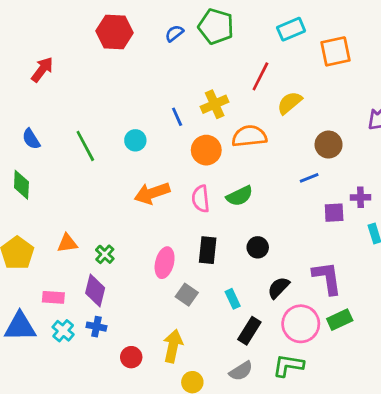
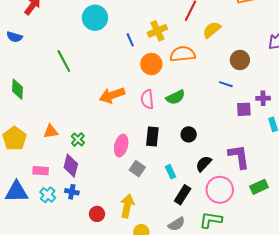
blue semicircle: (31, 139) -> (14, 37), moved, turned -42
cyan circle: (135, 140) -> (95, 18), moved, size x1.6
blue line: (309, 178) -> (226, 84), turned 40
green rectangle: (340, 320) -> (259, 187), moved

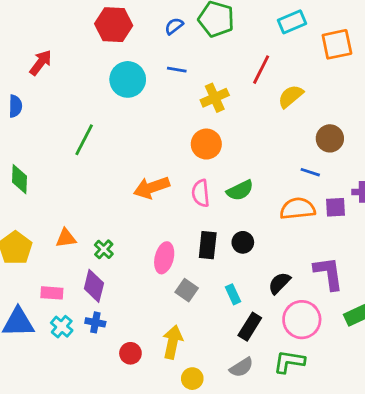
blue semicircle: (14, 37) -> (15, 106), turned -105
blue line: (130, 40) -> (177, 70), moved, turned -56
orange semicircle: (183, 54) -> (298, 209), moved
green line: (64, 61) -> (84, 140), turned 55
black circle: (189, 134) -> (243, 242), moved

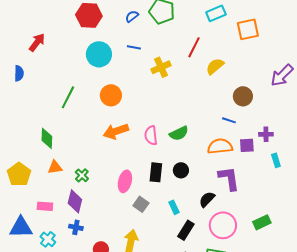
orange circle: (206, 144) -> (111, 95), moved
green diamond: (20, 179) -> (47, 138), moved
purple L-shape: (328, 273) -> (229, 178), moved
cyan cross: (62, 327) -> (48, 239), moved

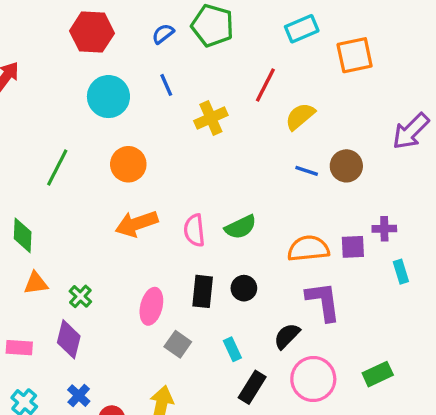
blue line: (134, 47) -> (166, 85), turned 56
blue line: (229, 120) -> (307, 171), moved
blue cross: (76, 227) -> (79, 396), moved, turned 32

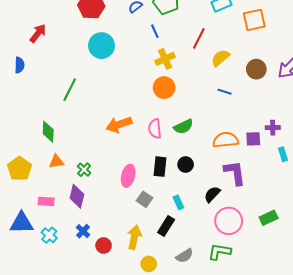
blue line: (166, 85) -> (155, 31), moved
orange circle: (128, 164) -> (164, 88), moved
brown circle: (346, 166) -> (256, 69), moved
black rectangle: (252, 387) -> (166, 226), moved

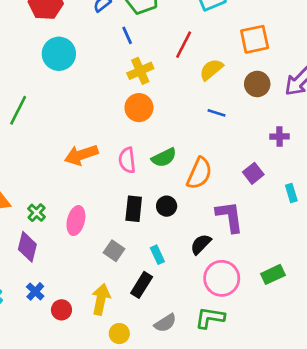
orange square: (254, 20) -> (255, 39), moved
purple cross: (273, 128) -> (279, 137), moved
purple square: (253, 139) -> (253, 173), turned -35
orange semicircle: (226, 140) -> (199, 173), moved, turned 120
pink ellipse: (128, 176) -> (76, 221), moved

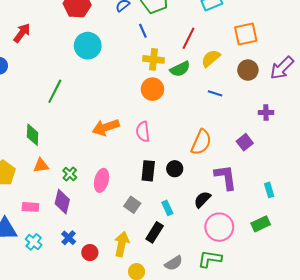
yellow cross: (140, 71) -> (153, 59), turned 30
green semicircle: (164, 158) -> (180, 69), moved
cyan rectangle: (291, 193) -> (269, 190), moved

